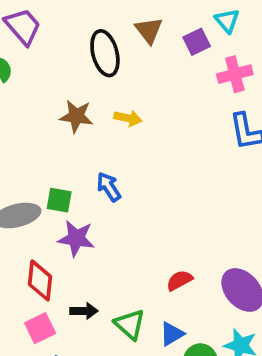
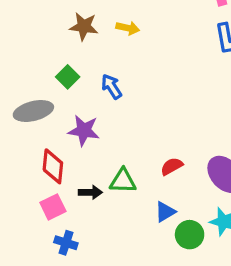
green square: (59, 200) -> (68, 77), moved, turned 35
green triangle: (130, 324) -> (123, 181), moved, turned -40

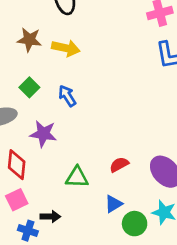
brown star: (84, 26) -> (29, 40), moved
yellow arrow: (128, 28) -> (66, 48), moved, size x1.4
black arrow: (90, 192) -> (50, 217), moved

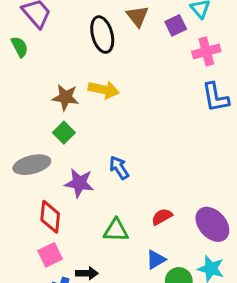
brown star: (29, 40) -> (66, 97), moved
blue arrow: (67, 96) -> (119, 168), moved

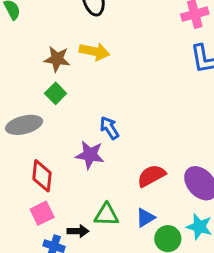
purple star: (79, 183) -> (90, 155), moved
red semicircle: (162, 217) -> (151, 176), size x1.4
green triangle: (116, 230) -> (106, 215), moved

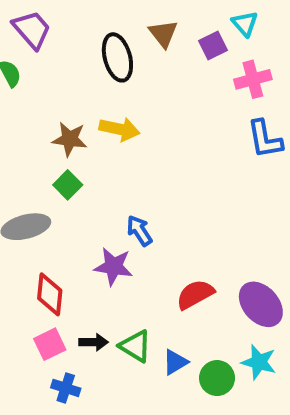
green triangle: (106, 215) -> (135, 346), turned 30
blue triangle: (145, 218) -> (175, 362), moved
black arrow: (78, 231) -> (94, 342), moved

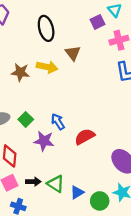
brown triangle: (163, 34) -> (73, 53), moved
green square: (68, 185) -> (26, 119), moved
red semicircle: (195, 294) -> (85, 137), moved

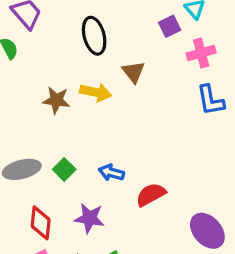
blue arrow: (58, 122) -> (111, 173), turned -42
purple star: (44, 141) -> (89, 218), moved

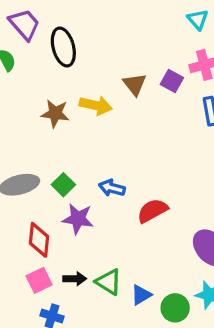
purple square: (170, 26) -> (172, 81), moved, turned -35
black ellipse: (94, 36) -> (63, 47), moved
purple star: (89, 218) -> (78, 219), moved

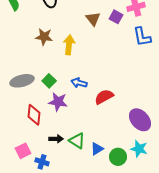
yellow arrow: (96, 105) -> (69, 45), moved, turned -96
pink square: (39, 280) -> (23, 151), moved

